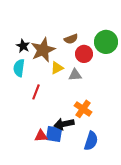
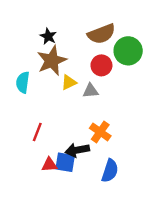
brown semicircle: (71, 39) -> (101, 34), moved, size x1.6
black star: (23, 46) -> (48, 36), moved
red line: (36, 92) -> (37, 132), moved

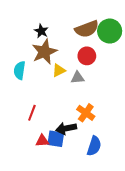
green circle: (128, 51) -> (110, 31), moved

